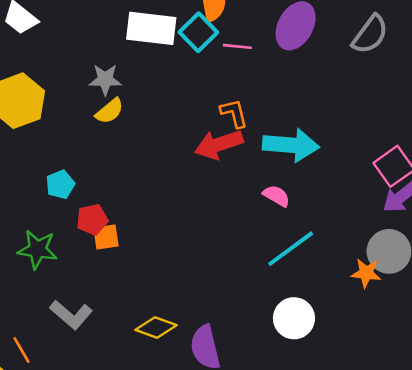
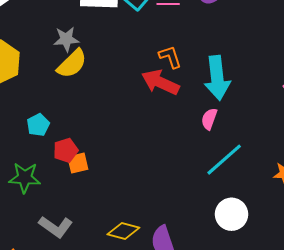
yellow semicircle: (110, 111) -> (72, 64), size x1.4
red arrow: (219, 144) -> (160, 82), turned 48
cyan arrow: (291, 145) -> (217, 78), turned 84
pink semicircle: (276, 196) -> (209, 119), turned -95

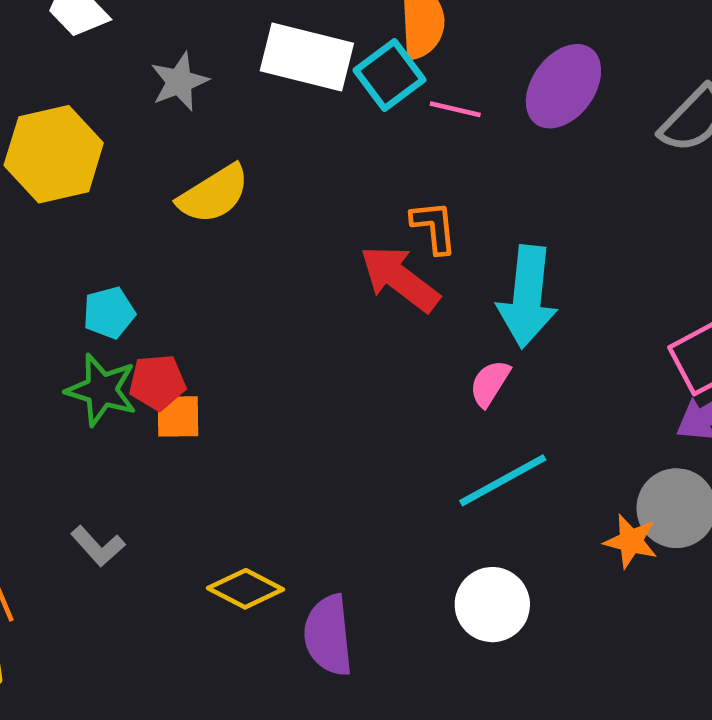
gray star: (66, 39) -> (179, 82), moved, turned -30
green star: (25, 178) -> (101, 390), moved
gray L-shape: (56, 227) -> (98, 546), size x0.7

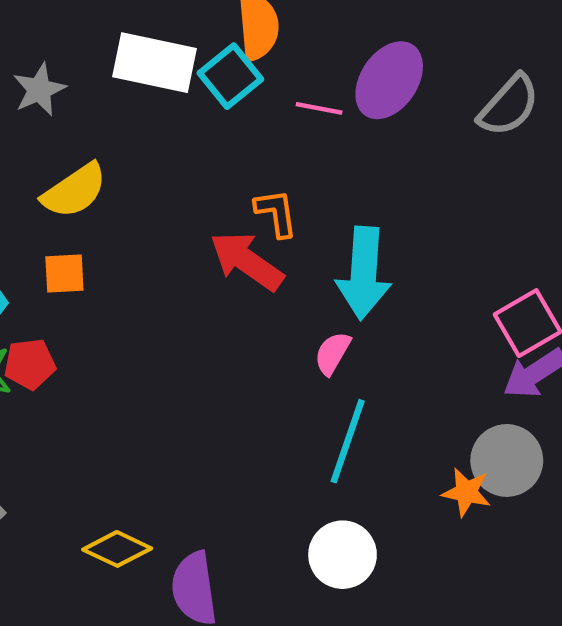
pink line: (455, 109) -> (319, 108), moved
orange square: (178, 416) -> (64, 273), moved
cyan line: (503, 480) -> (348, 441), turned -40

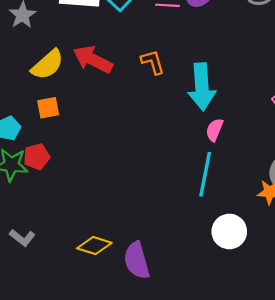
red arrow: (247, 261) -> (93, 60), moved
pink semicircle: (332, 353) -> (215, 130), moved
white circle: (343, 555) -> (229, 231), moved

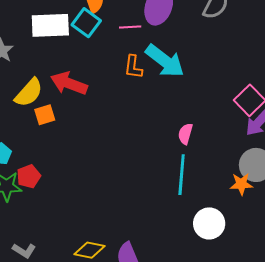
orange L-shape: (153, 62) -> (133, 67), moved, turned -150
cyan arrow: (202, 87) -> (165, 61), moved, turned -42
orange square: (48, 108) -> (45, 115), moved

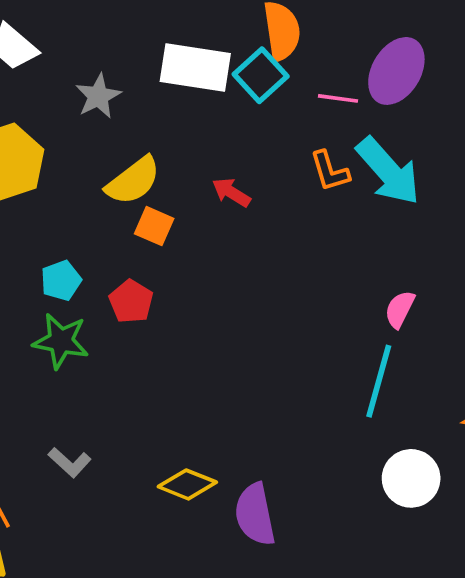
orange L-shape: (133, 67) -> (330, 171), turned -35
red arrow: (69, 83) -> (231, 192), moved, size x0.6
orange square: (45, 115) -> (154, 226), turned 30
red pentagon: (29, 176) -> (131, 301), moved, turned -30

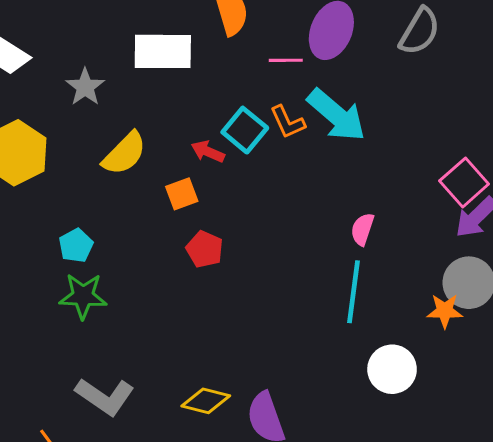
cyan square: (261, 75) -> (245, 130), moved
orange square: (154, 226) -> (182, 194), moved, turned -36
red pentagon: (131, 301) -> (205, 249), moved
gray L-shape: (70, 462) -> (105, 396), size x1.6

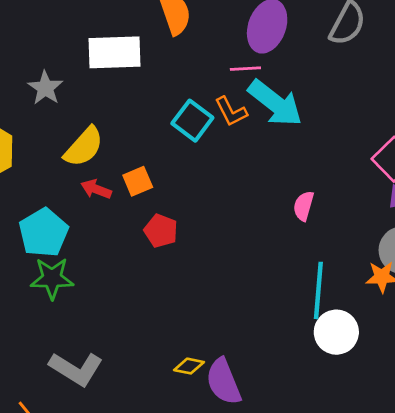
pink line: (286, 60) -> (245, 69), moved
red arrow: (208, 152) -> (96, 189), moved
cyan pentagon: (76, 246) -> (43, 233), size x1.6
cyan line: (353, 292) -> (318, 290), moved
yellow diamond: (206, 401) -> (189, 366), moved, size x0.7

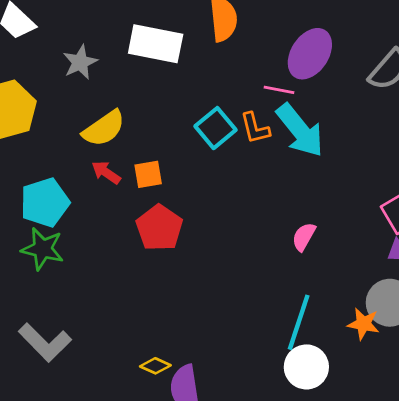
red pentagon: (161, 231) -> (159, 228), size x1.4

